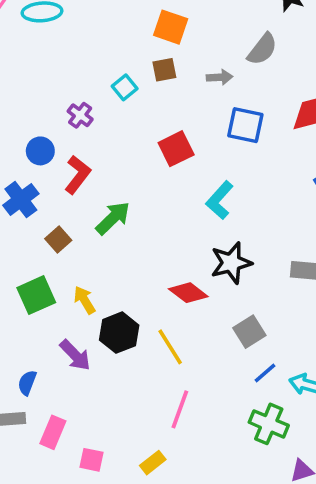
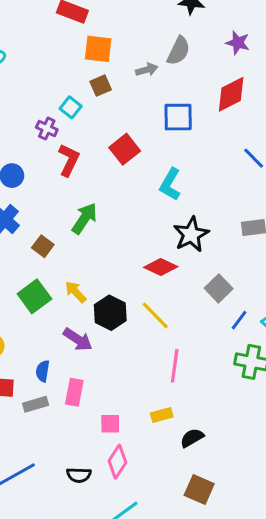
gray arrow: (220, 77) -> (147, 70), moved
purple cross: (80, 115) -> (47, 129), moved
red L-shape: (78, 175) -> (69, 160), moved
pink rectangle: (53, 432) -> (74, 392), moved
yellow rectangle: (153, 463) -> (162, 415), turned 35

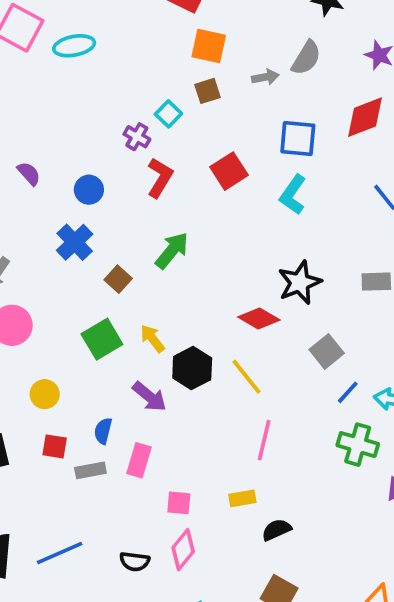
cyan L-shape: (170, 184) -> (293, 195), moved

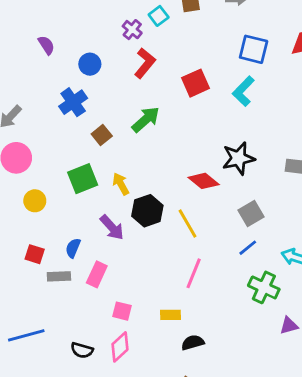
red square: (229, 171) -> (195, 83), moved
blue line: (348, 392) -> (248, 248), moved
yellow circle: (45, 394) -> (35, 201), moved

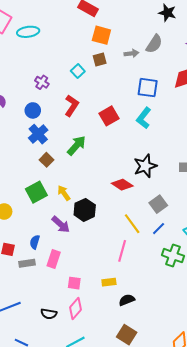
purple cross: (132, 30) -> (42, 82), moved
blue cross: (73, 102) -> (38, 134), moved
yellow line: (188, 223) -> (132, 224), moved

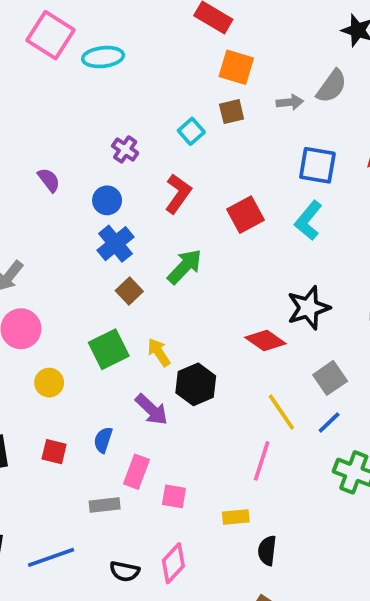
gray rectangle: (27, 263) -> (105, 505), moved
pink square: (74, 283) -> (174, 496), moved
black semicircle: (127, 300) -> (267, 551), turned -63

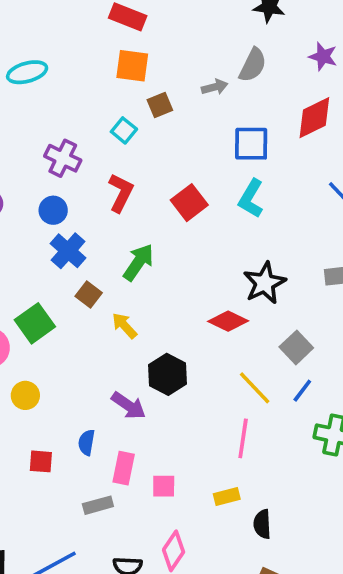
orange square: (236, 67) -> (132, 66), moved
purple cross: (125, 149) -> (63, 158), size x1.4
green square: (109, 349) -> (35, 323), moved
yellow arrow: (159, 352) -> (125, 326), moved

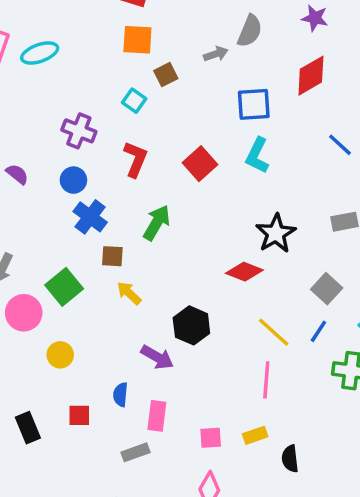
brown square: (89, 294) -> (112, 256), turned -30
yellow arrow: (125, 326) -> (129, 293), moved
gray square: (296, 347) -> (327, 289), moved
pink square: (164, 486) -> (211, 438), moved

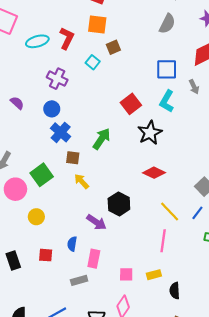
cyan ellipse: (40, 53) -> (37, 41), moved
gray arrow: (216, 54) -> (194, 87), moved, turned 80
red L-shape: (135, 159) -> (67, 38), moved
black star: (276, 233) -> (150, 133), moved

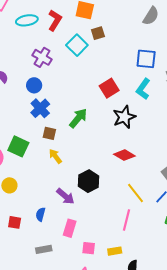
cyan square: (93, 62) -> (77, 45), size x1.5
green square: (42, 175) -> (18, 146), turned -35
pink rectangle: (94, 259) -> (70, 228), moved

